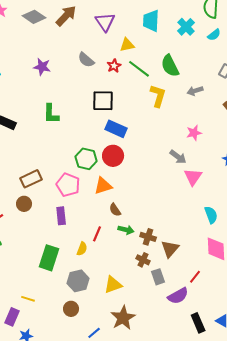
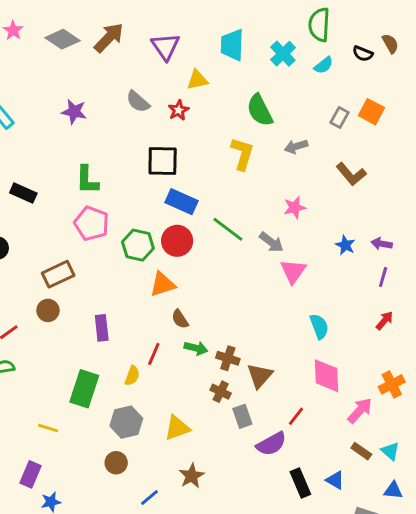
green line: (139, 69) -> (228, 229), moved
pink pentagon: (68, 185) -> (91, 223), moved
yellow line: (28, 299) -> (48, 428), moved
brown star: (123, 318) -> (192, 476), size x0.7

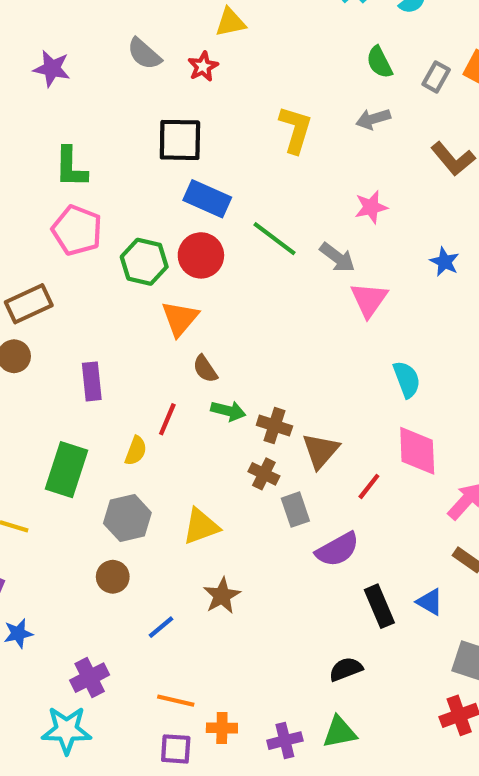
green semicircle: (260, 110) -> (379, 62), moved, size x0.7
orange triangle: (163, 284) -> (180, 318), turned -32
red line: (296, 416) -> (369, 486), moved

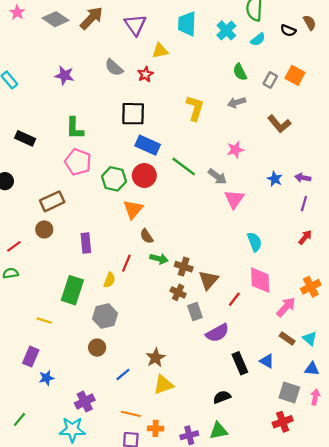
yellow triangle: (201, 526) -> (163, 385), moved

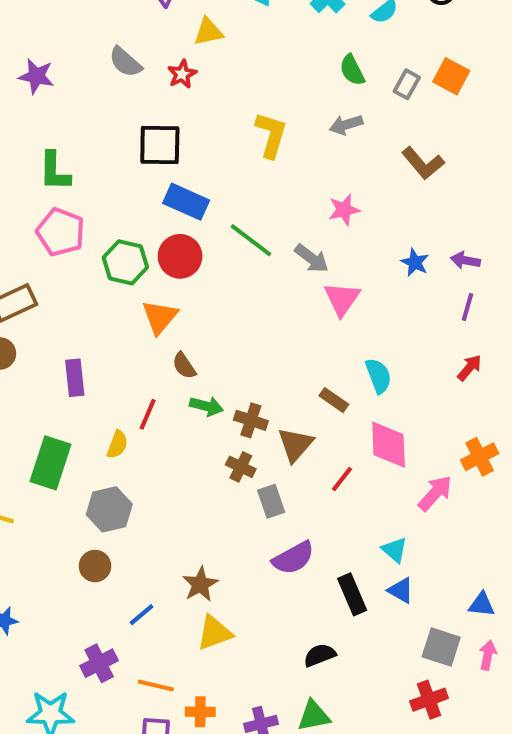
purple semicircle: (217, 333) -> (293, 558), moved
brown rectangle: (287, 339) -> (334, 400), moved
cyan triangle: (310, 339) -> (395, 550), moved
purple cross: (85, 402) -> (99, 663), moved

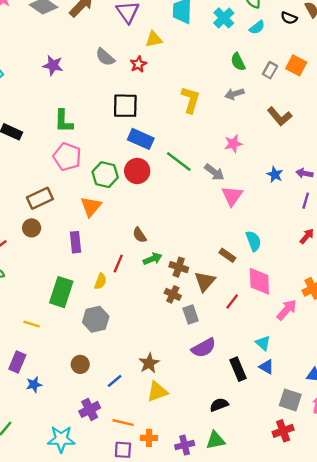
orange triangle: (160, 317) -> (91, 207), moved
green arrow: (206, 406) -> (153, 259), turned -36
brown circle: (95, 566) -> (80, 364), moved

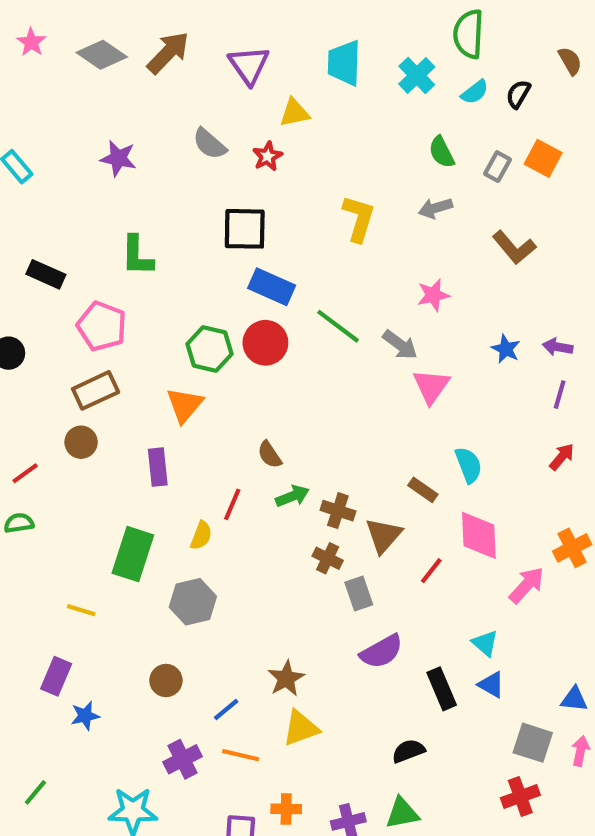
black semicircle: (289, 18) -> (518, 94), moved, turned 98
pink pentagon: (67, 157) -> (102, 326), moved
orange line: (123, 423) -> (241, 755), moved

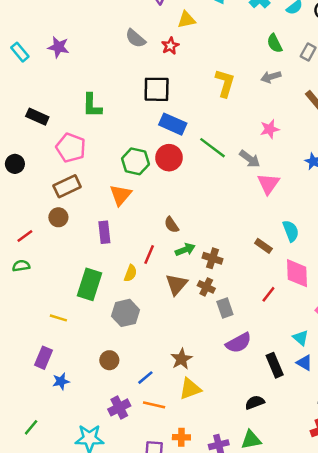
purple star: (118, 158) -> (58, 47), moved
brown triangle: (384, 535) -> (176, 284), moved

